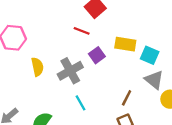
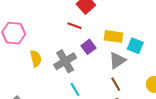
gray triangle: (154, 80) -> (117, 60), moved, turned 48
brown line: (127, 98) -> (116, 84), turned -56

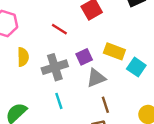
red line: (74, 26) -> (59, 29), moved
gray triangle: (117, 60) -> (96, 78), moved

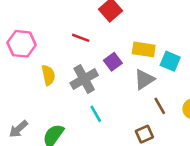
gray triangle: (96, 78) -> (144, 79), moved
brown line: (105, 105) -> (160, 106), moved

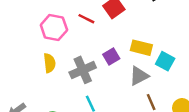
red line: (81, 38) -> (86, 19), moved
pink hexagon: (22, 44) -> (54, 27), moved

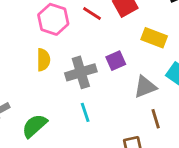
yellow rectangle: (141, 48) -> (154, 38), moved

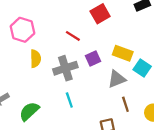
red line: (92, 14) -> (73, 36), moved
pink hexagon: (53, 19) -> (22, 30), moved
yellow rectangle: (154, 38) -> (123, 53), moved

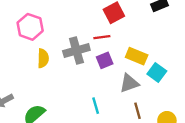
red line: (73, 36) -> (102, 37), moved, turned -42
gray cross: (65, 68) -> (76, 51), moved
cyan line: (69, 100) -> (96, 106), moved

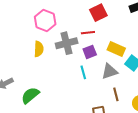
pink hexagon: (30, 27) -> (45, 21), moved
cyan line: (96, 106) -> (83, 72), moved

